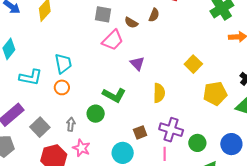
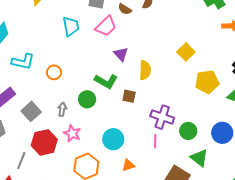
cyan trapezoid: (63, 63) -> (71, 26), moved
purple triangle: (137, 63) -> (121, 54), moved
yellow semicircle: (159, 93) -> (145, 70), moved
brown square: (140, 132) -> (129, 96), moved, turned 32

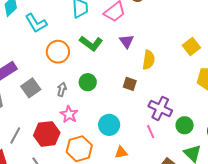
cyan L-shape: (23, 62) -> (36, 23), moved, turned 40
orange circle: (54, 72) -> (58, 52), size x1.5
green L-shape: (106, 81) -> (91, 43), moved
pink line: (155, 141) -> (151, 132), turned -32
red hexagon: (44, 142) -> (47, 134), moved

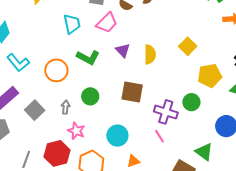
cyan L-shape: (36, 23) -> (18, 63), moved
yellow semicircle: (149, 60) -> (150, 54), moved
brown square: (130, 84) -> (132, 92), size x1.6
green circle: (185, 125) -> (191, 102), moved

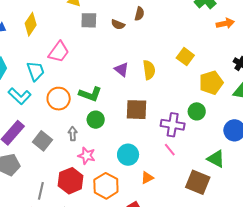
pink trapezoid: (107, 23) -> (59, 52), moved
cyan trapezoid: (72, 24) -> (36, 71), moved
green L-shape: (88, 57) -> (90, 94), moved

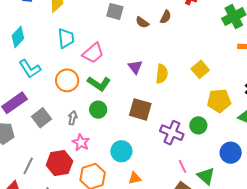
pink trapezoid: (59, 52) -> (93, 53), moved
cyan trapezoid: (36, 71) -> (66, 38), moved
pink line: (170, 150) -> (183, 166), moved

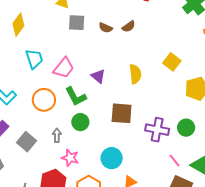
brown semicircle: (166, 17) -> (129, 27), moved, turned 40
purple triangle: (135, 67) -> (98, 76), moved
green L-shape: (99, 84) -> (76, 96), turned 40
green circle: (198, 125) -> (186, 128), moved

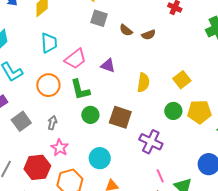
purple triangle: (98, 76) -> (108, 66), moved, turned -35
green circle: (80, 122) -> (90, 115), moved
green circle: (186, 128) -> (173, 111), moved

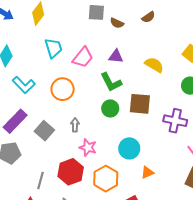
brown semicircle: (126, 30) -> (117, 23), moved
yellow semicircle: (143, 82) -> (154, 65), turned -54
green L-shape: (80, 90) -> (111, 82), moved

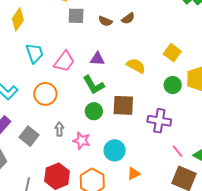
brown semicircle: (117, 23) -> (105, 21), moved
pink star: (88, 148) -> (82, 141), moved

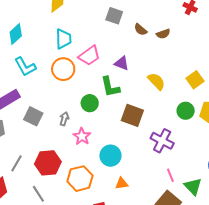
orange circle: (45, 94) -> (63, 69), moved
green circle: (94, 111) -> (90, 103), moved
gray square: (29, 136) -> (33, 116), turned -30

